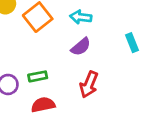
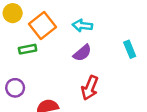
green rectangle: (38, 76) -> (28, 49), moved

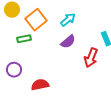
cyan arrow: (82, 26) -> (68, 20), turned 133
red arrow: (90, 88) -> (91, 58), moved

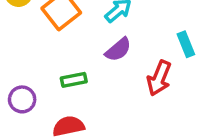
green rectangle: (24, 39) -> (74, 80), moved

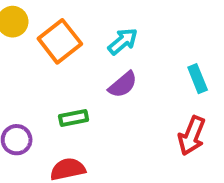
red arrow: (159, 78) -> (192, 136), moved

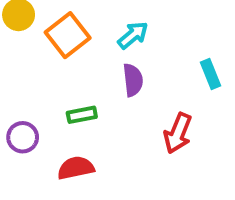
purple semicircle: (123, 85) -> (133, 80), turned -56
red arrow: (192, 136) -> (178, 133), moved

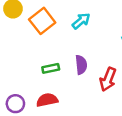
purple semicircle: (133, 80) -> (81, 65), moved
purple circle: (23, 137) -> (15, 104), moved

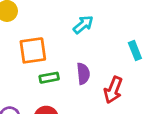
orange square: (42, 21) -> (33, 50), moved, turned 30

